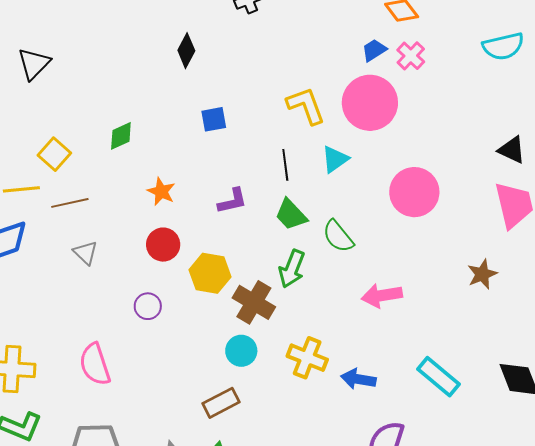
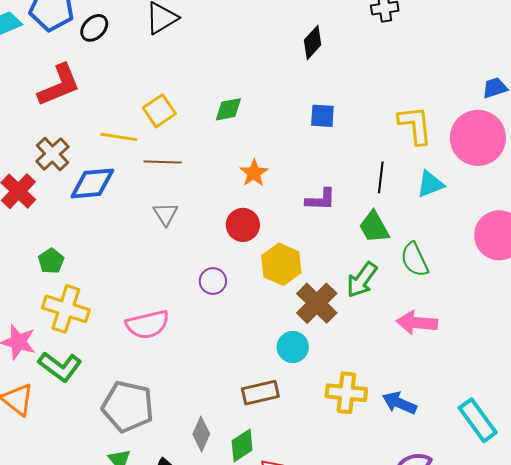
pink arrow: (382, 296) -> (417, 323), moved
yellow cross: (307, 358) -> (346, 393), moved, turned -30
pink semicircle: (95, 364) -> (147, 325), turned -99

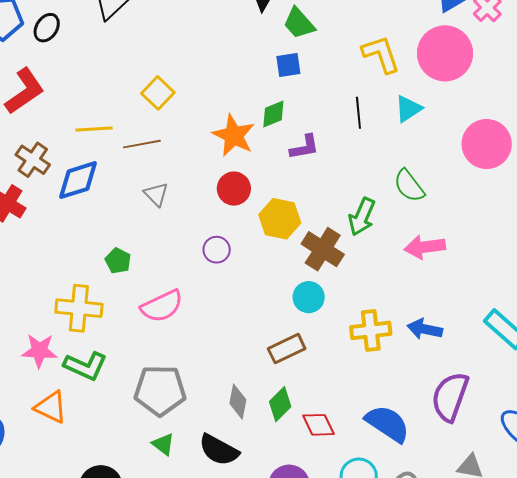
green diamond: (228, 109) -> (273, 114), moved
yellow square: (159, 111) -> (158, 93), moved
orange star: (254, 173) -> (234, 135), size x1.5
green trapezoid: (374, 227) -> (299, 23), moved
green pentagon: (51, 261) -> (118, 261), moved

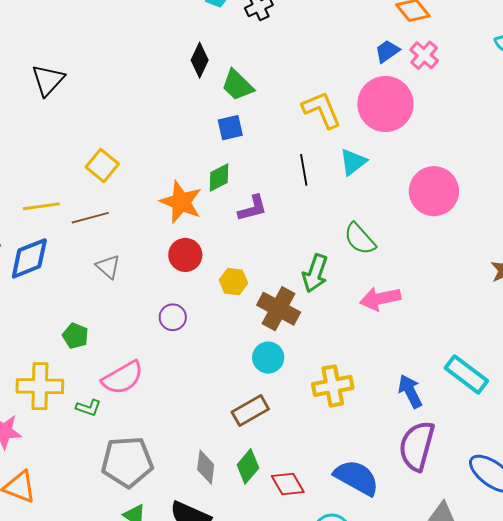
yellow hexagon: (280, 219) -> (233, 282), size x0.7
blue arrow: (425, 329) -> (410, 391), moved, turned 56
green L-shape: (85, 366) -> (88, 408), moved, size x0.6

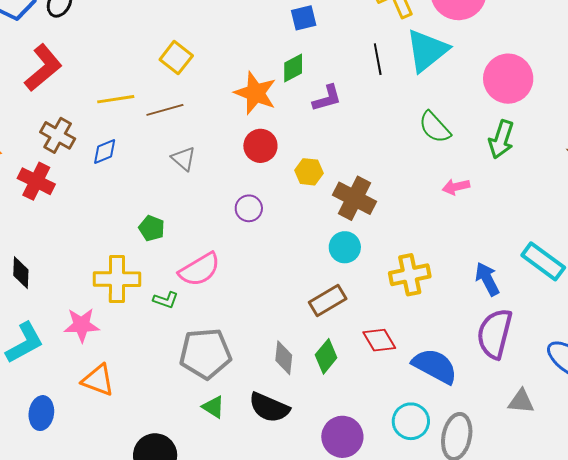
cyan triangle: (353, 162) -> (427, 51), size x1.6
blue diamond: (29, 258) -> (105, 151), size x0.6
green arrow: (315, 273) -> (501, 139), moved
pink arrow: (380, 299) -> (456, 187), size x0.7
red diamond: (288, 484) -> (379, 340), moved

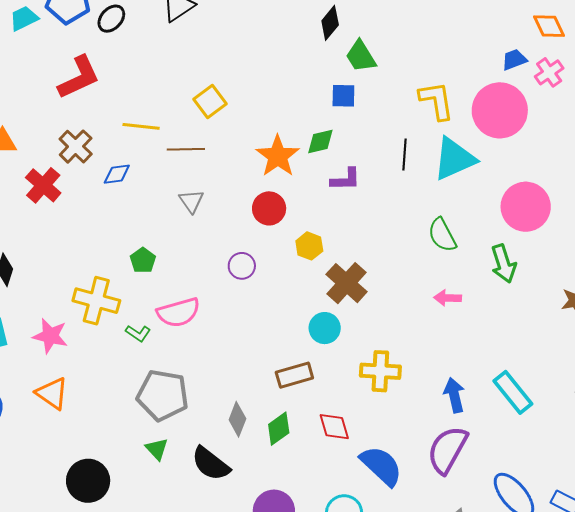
green arrow: (501, 139) -> (503, 264), turned -51

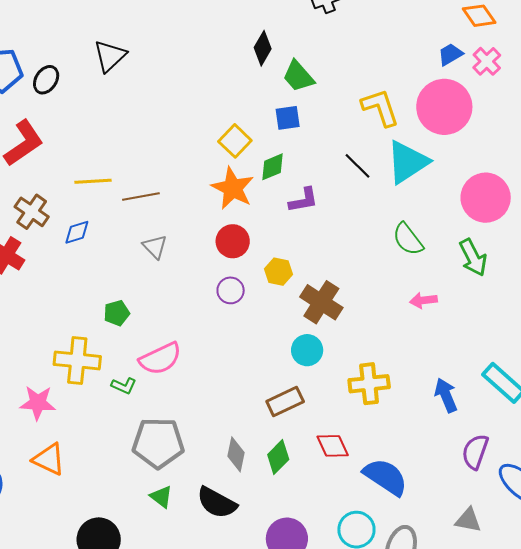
yellow square: (210, 102) -> (235, 141), moved
black line: (405, 155) -> (358, 166), turned -40
green pentagon: (143, 260) -> (117, 313), turned 30
purple circle: (242, 266) -> (231, 290), moved
purple semicircle: (447, 450) -> (475, 452), moved, size x0.7

